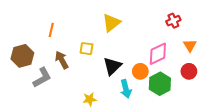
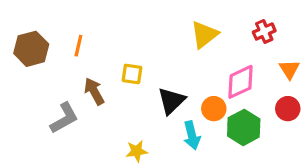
yellow triangle: (111, 23) -> (204, 35), moved
brown hexagon: (22, 56) -> (31, 49), moved

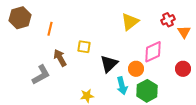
brown hexagon: (31, 49) -> (20, 18), moved
orange triangle: (289, 69) -> (184, 32), moved
green hexagon: (244, 127) -> (147, 91), moved

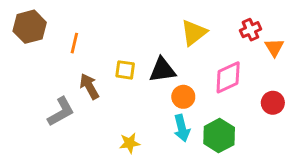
black triangle: (109, 64) -> (162, 70), moved, turned 36
orange circle: (136, 69) -> (183, 97), moved

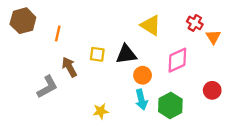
red cross: (250, 30) -> (195, 23), turned -35
yellow triangle: (194, 33) -> (151, 25), turned -50
red circle: (273, 103) -> (212, 90), moved

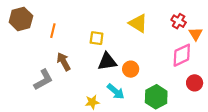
yellow square: (97, 54) -> (97, 38), moved
black triangle: (126, 54) -> (107, 62), moved
pink diamond: (177, 60) -> (182, 55), moved
cyan arrow: (141, 100) -> (116, 91), moved, turned -36

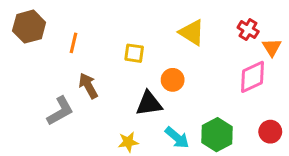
black triangle: (107, 62) -> (149, 104), moved
orange circle: (131, 69) -> (173, 80), moved
red circle: (195, 83) -> (270, 132), moved
cyan arrow: (116, 91) -> (177, 138), moved

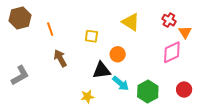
orange line: (73, 43) -> (50, 29), turned -32
gray L-shape: (60, 111) -> (20, 75), moved
cyan arrow: (177, 138) -> (121, 83), moved

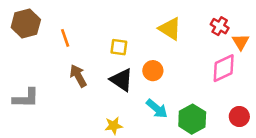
black triangle: (102, 70) -> (121, 80), moved, turned 42
gray L-shape: (20, 75) -> (26, 98), turned 30

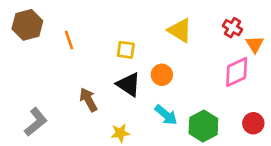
brown arrow: (78, 76) -> (88, 100), moved
gray L-shape: (26, 98) -> (36, 122), moved, turned -40

